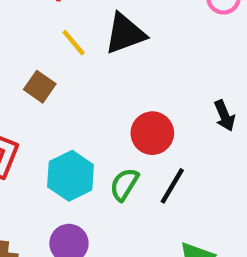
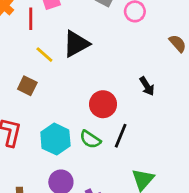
green semicircle: (124, 184) -> (90, 139), turned -80

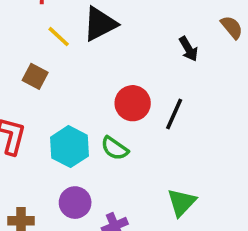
black arrow: (147, 86) -> (188, 49), moved
black line: (121, 136) -> (174, 114), moved

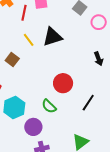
black line: (174, 114) -> (88, 103), moved
cyan hexagon: (70, 147) -> (14, 108), moved
purple circle: (75, 203) -> (33, 127), moved

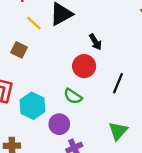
black arrow: (99, 59) -> (95, 42), moved

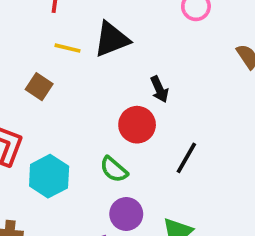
yellow line: (34, 23) -> (67, 48), turned -35
purple circle: (59, 124) -> (126, 214), moved

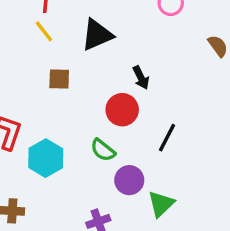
yellow line: (67, 48) -> (44, 31), moved, turned 40
brown square: (39, 87) -> (59, 79), moved, turned -30
purple circle: (126, 214) -> (129, 180), moved

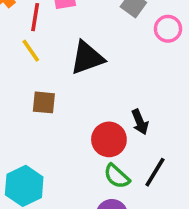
black arrow: (141, 78) -> (140, 122), moved
green semicircle: (103, 150) -> (117, 176), moved

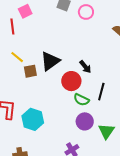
yellow line: (31, 51) -> (17, 57), moved
black triangle: (87, 58) -> (50, 61), moved

